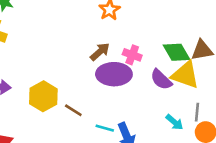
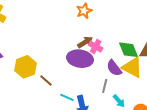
brown arrow: (100, 52) -> (85, 42), moved
gray line: (197, 112) -> (105, 86), moved

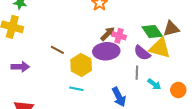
yellow hexagon: (26, 67) -> (81, 65), moved
brown line: (46, 81) -> (57, 50), moved
cyan line: (67, 97) -> (76, 89), moved

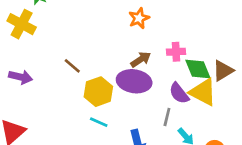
brown triangle: (171, 29) -> (223, 71), turned -30
pink cross: (119, 36) -> (176, 52), moved, turned -32
cyan line: (76, 89) -> (99, 122), moved

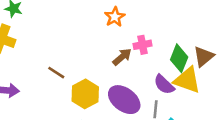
pink cross: (176, 52) -> (142, 45), moved
green diamond: (198, 69) -> (179, 58), turned 52
purple ellipse: (134, 81) -> (124, 100), moved, turned 36

